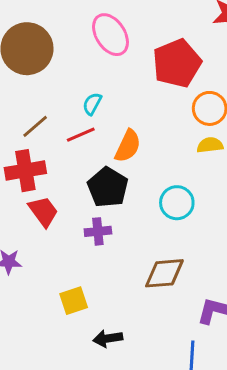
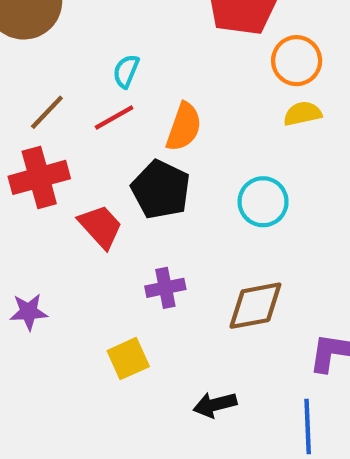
red trapezoid: (43, 211) -> (101, 226), moved
purple cross: (98, 231) -> (165, 288), moved
black arrow: (108, 338) -> (215, 405), moved

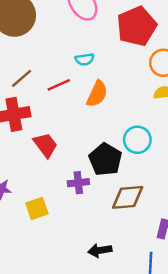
cyan semicircle: (126, 71) -> (85, 59), moved, turned -126
black pentagon: (161, 190) -> (105, 159), moved
yellow square: (128, 359) -> (37, 208), moved

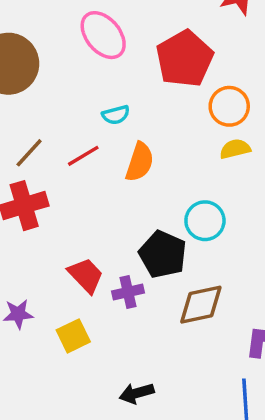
red trapezoid: (45, 145) -> (86, 275), moved
black arrow: (100, 250) -> (137, 393), moved

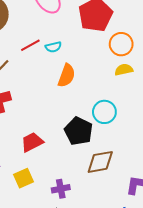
red line: (83, 156) -> (30, 45), moved
red trapezoid: (86, 275) -> (32, 142), turned -75
purple cross: (128, 292) -> (61, 189), moved

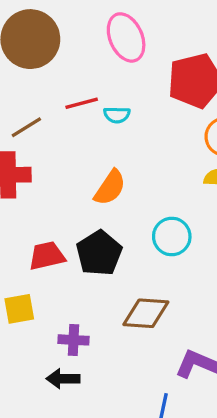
orange semicircle: (67, 76) -> (110, 188), moved
black pentagon: (79, 131) -> (99, 253), moved

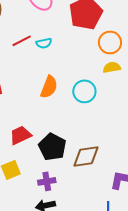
cyan circle: (172, 236) -> (84, 91), moved
black pentagon: (99, 253) -> (52, 147), moved

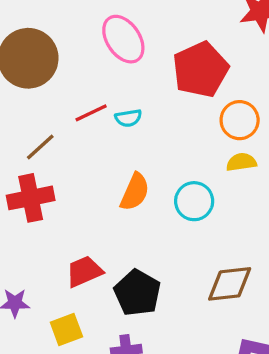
brown diamond: (86, 157) -> (230, 284), moved

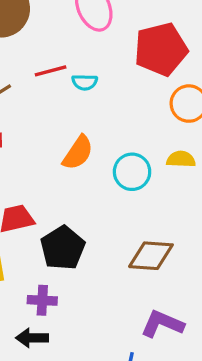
yellow semicircle: (241, 162) -> (181, 159), moved

